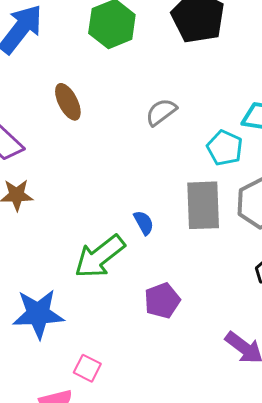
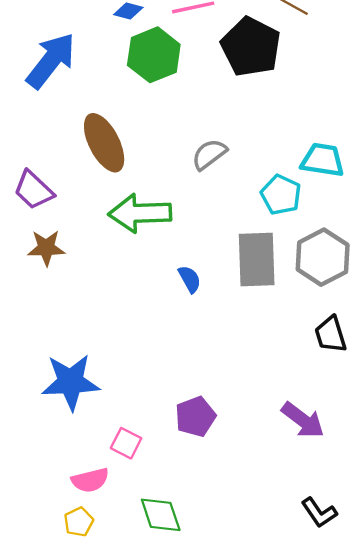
brown ellipse: (68, 102) -> (104, 143), size x1.4
green arrow: (100, 257) -> (140, 213), moved, turned 36
purple pentagon: (162, 301) -> (195, 417), moved

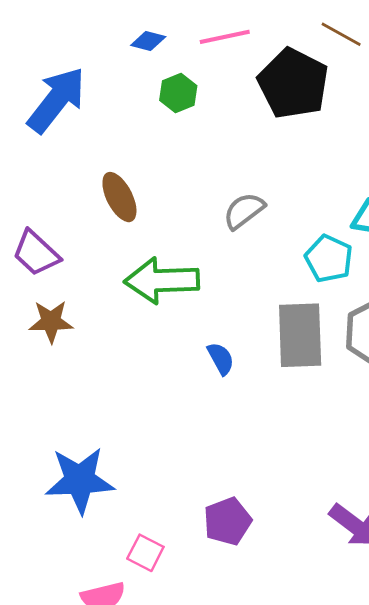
green hexagon: (154, 55) -> (178, 93), size x0.6
brown ellipse: (104, 143) -> (119, 197), size x0.7

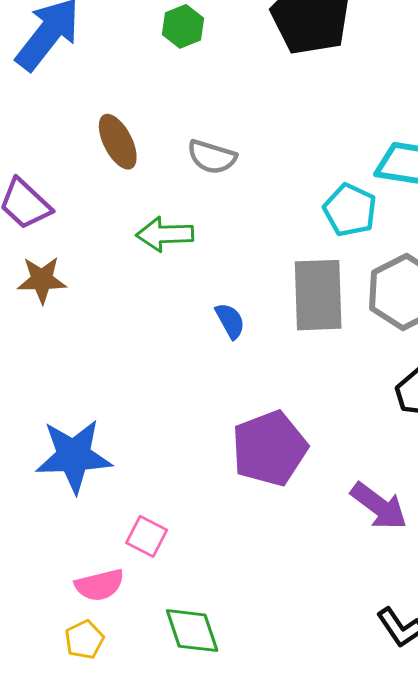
gray semicircle: (244, 211) -> (212, 157), moved, turned -126
green arrow: (162, 280) -> (165, 234), size x0.7
purple pentagon: (228, 521) -> (270, 448), moved, size x1.4

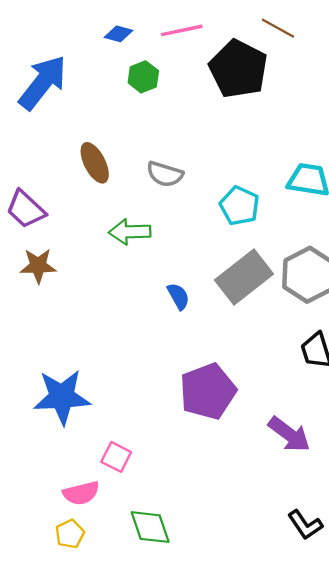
cyan pentagon: (350, 210) -> (239, 206), moved
gray rectangle: (318, 295) -> (244, 277), turned 54

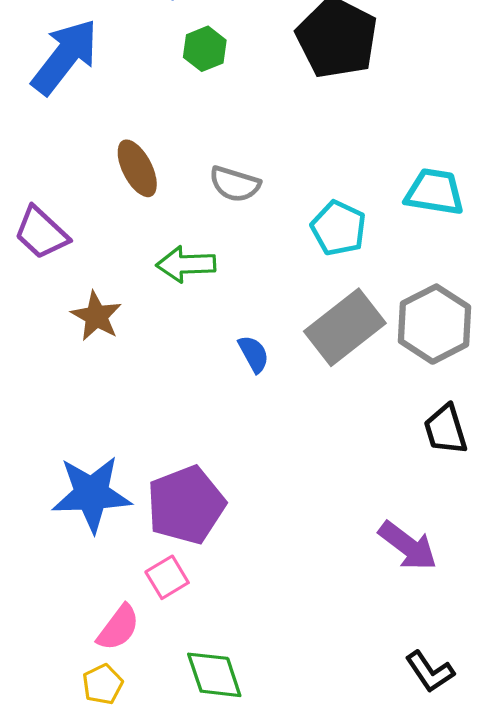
brown star: (38, 266) -> (96, 316), moved, turned 30
purple pentagon: (208, 391) -> (186, 505), moved
pink square: (116, 457) -> (167, 577), turned 32
pink semicircle: (81, 493) -> (118, 628), turned -39

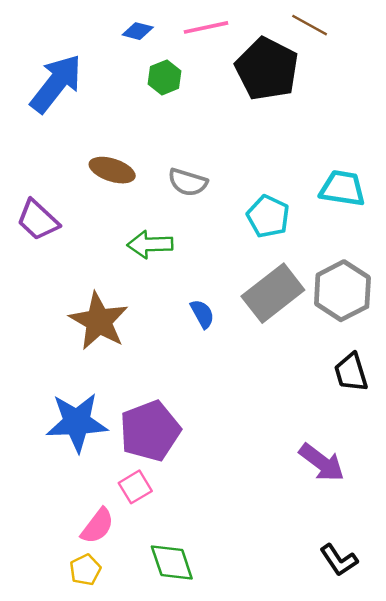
brown ellipse: (137, 168) -> (112, 170), turned -45
brown star: (96, 316) -> (99, 321), moved, size x1.5

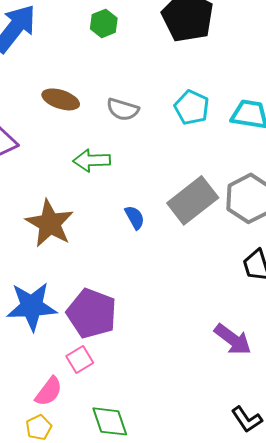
cyan pentagon: (268, 216) -> (192, 107), moved
purple pentagon: (150, 431) -> (92, 313), turned -30

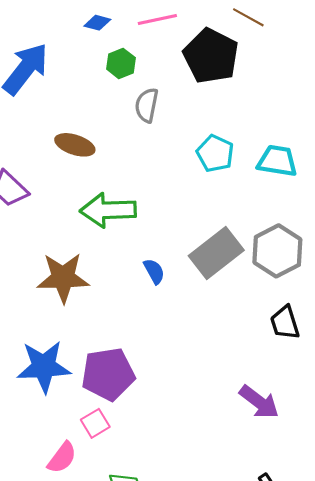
gray semicircle: (123, 109) -> (147, 105), moved, turned 84
green arrow: (92, 160) -> (108, 210), size x1.4
brown star: (50, 223) -> (63, 278), turned -30
purple pentagon: (92, 313) -> (108, 374), turned -30

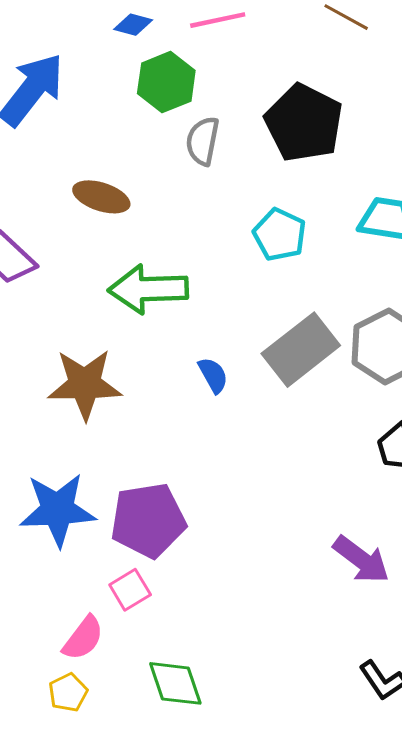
black pentagon: (211, 56) -> (304, 123), moved
green hexagon: (121, 63) -> (166, 82), size x1.4
cyan pentagon: (215, 153) -> (280, 235), moved

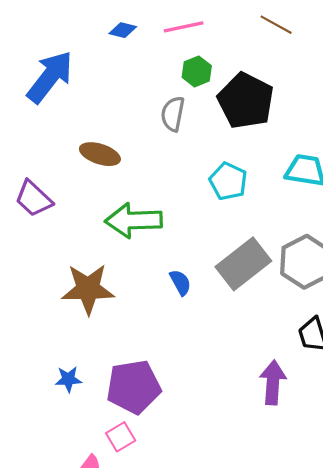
green hexagon: (166, 82) -> (197, 71), moved, size x0.7
blue star: (58, 510) -> (68, 379), size x0.5
purple arrow: (361, 560) -> (273, 382), moved, turned -123

